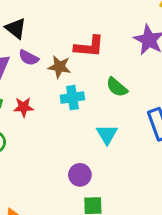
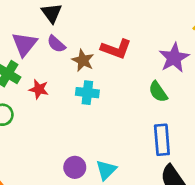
green semicircle: (117, 87) -> (158, 92), moved
cyan triangle: (107, 134) -> (106, 170), moved

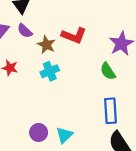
cyan cross: (87, 93) -> (50, 71), turned -30

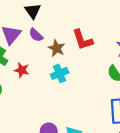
red L-shape: (74, 36) -> (83, 40), turned 50

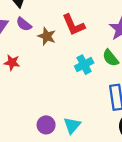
cyan cross: (60, 73) -> (84, 65), moved

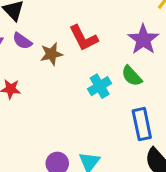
brown star: (47, 36) -> (51, 54), turned -30

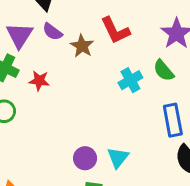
brown star: (51, 54) -> (82, 46), turned -30

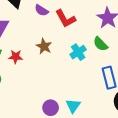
purple semicircle: (52, 32) -> (42, 10), moved
brown star: (82, 46) -> (44, 46), moved

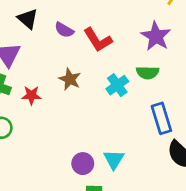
green semicircle: (100, 44) -> (148, 73), turned -42

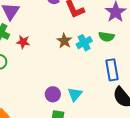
brown star: (70, 79) -> (64, 41), moved

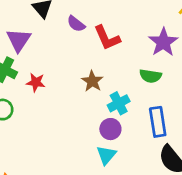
cyan cross: (84, 43) -> (119, 103), moved
purple circle: (53, 94) -> (110, 129), moved

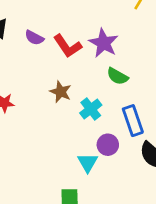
purple star: (163, 42) -> (104, 43), moved
green semicircle: (150, 76) -> (117, 76), turned 30
purple circle: (110, 129) -> (108, 145), moved

